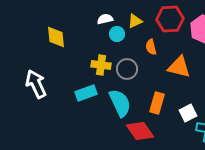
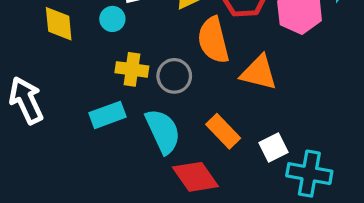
cyan circle: (117, 34) -> (112, 19), moved
orange semicircle: (151, 47) -> (213, 40), size x1.8
orange rectangle: (157, 103) -> (223, 131), turned -60

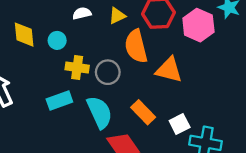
cyan circle: (112, 19) -> (57, 40), moved

